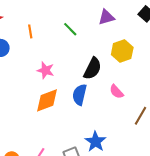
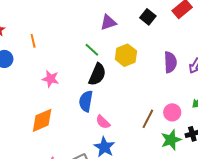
green line: (70, 29) -> (92, 50), moved
pink semicircle: (116, 92) -> (103, 122), moved
orange diamond: (47, 100) -> (42, 120), moved

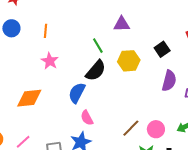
black square: (148, 17) -> (162, 49), moved
orange line: (33, 41) -> (46, 31), moved

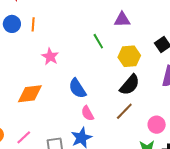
orange line: (46, 31) -> (33, 24), moved
black semicircle: (96, 71) -> (130, 85), moved
blue semicircle: (77, 93) -> (77, 88), turned -60
brown line: (131, 128) -> (124, 111), moved

